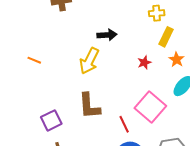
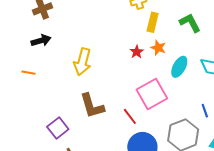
black arrow: (107, 35) -> (41, 41), moved
orange star: (177, 60) -> (158, 48), moved
pink square: (150, 107) -> (152, 94), turned 32

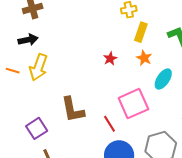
red star: (137, 52) -> (110, 59), moved
yellow arrow: (83, 62) -> (38, 67), moved

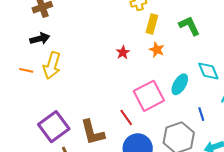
cyan ellipse: (163, 79) -> (180, 84), moved
brown L-shape: (73, 110) -> (93, 132), moved
purple square: (37, 128) -> (54, 127), size x1.4

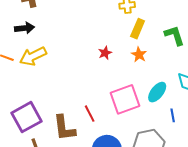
yellow arrow: (52, 65) -> (33, 56), turned 40
blue line: (201, 114) -> (173, 115), moved
red line: (126, 117) -> (90, 114), moved

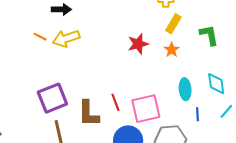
red star: (105, 53) -> (138, 44), size x1.5
cyan ellipse: (157, 92) -> (185, 89), turned -50
pink square: (125, 99) -> (146, 109), moved

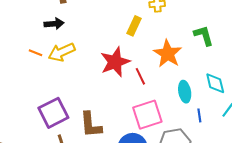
yellow rectangle: (173, 24) -> (134, 26), moved
red star: (138, 44) -> (115, 62), moved, size x1.4
orange star: (172, 50) -> (168, 54), size x1.8
red line: (115, 102) -> (140, 76), moved

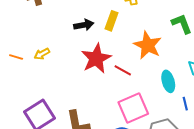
black arrow: (54, 24) -> (84, 25), moved
yellow arrow: (62, 52) -> (42, 54), size x0.6
red line: (140, 76) -> (123, 70), turned -30

